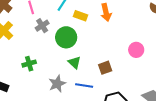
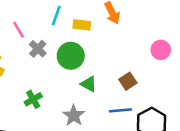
blue line: (84, 86) -> (120, 110), moved

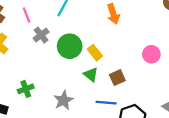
yellow rectangle: (82, 25) -> (95, 53), moved, turned 35
green triangle: (89, 84) -> (91, 75), moved
green cross: (33, 99) -> (26, 89), moved

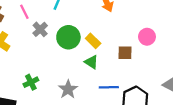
brown square: (117, 78) -> (125, 53), moved, turned 32

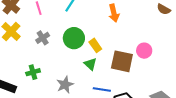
gray cross: (40, 29) -> (43, 38), moved
brown square: (125, 53) -> (122, 61), size x1.6

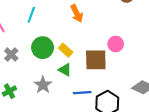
gray star: (65, 85) -> (43, 85), moved

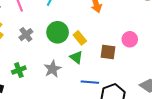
brown square: (96, 60) -> (108, 52), size x0.7

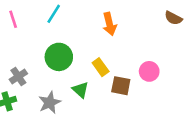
gray cross: (26, 35) -> (18, 77), moved
yellow rectangle: (80, 38) -> (101, 67), moved

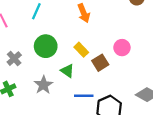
gray cross: (18, 77) -> (14, 59), moved
brown square: (121, 86) -> (100, 63), turned -35

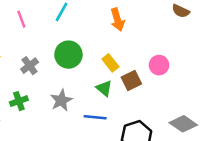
green triangle: (67, 71) -> (104, 88), moved
blue line: (84, 96) -> (95, 117), moved

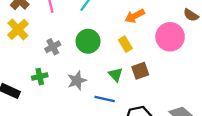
orange arrow: (117, 20) -> (135, 16), turned 72
yellow rectangle: (110, 63) -> (125, 44), moved
pink circle: (159, 65) -> (170, 37), moved, size x1.6

